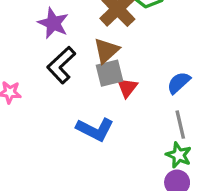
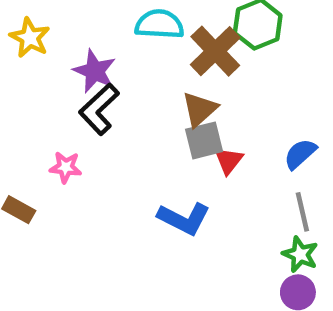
purple star: (53, 23) -> (95, 71), moved
black L-shape: (61, 65) -> (99, 109), moved

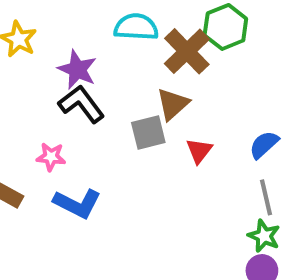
black L-shape: (99, 109) -> (81, 104), turned 96
gray square: (204, 140) -> (148, 132), moved
blue L-shape: (184, 219) -> (77, 203), moved

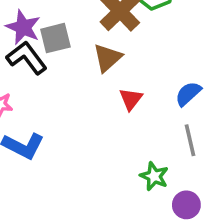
gray square: (148, 132) -> (55, 38), moved
green star: (264, 236) -> (154, 176), moved

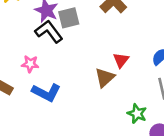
brown triangle: (107, 58) -> (105, 78), moved

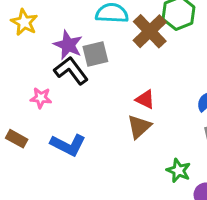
red triangle: (121, 60) -> (145, 99), moved, turned -42
pink star: (30, 64) -> (41, 98), moved

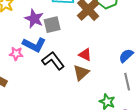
black L-shape: (71, 71) -> (53, 61), moved
blue L-shape: (68, 145) -> (34, 45), moved

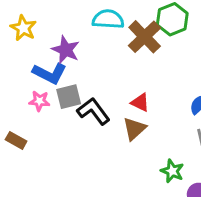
gray square: (52, 25) -> (69, 97), moved
blue L-shape: (34, 45) -> (50, 73), moved

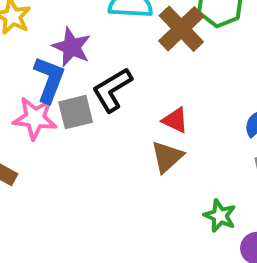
blue L-shape: (50, 73) -> (49, 80), turned -96
pink star: (39, 101) -> (35, 118), size x1.5
black L-shape: (93, 111) -> (112, 90), moved, turned -84

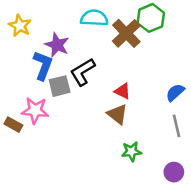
pink star: (35, 118) -> (35, 110), moved
brown triangle: (167, 157) -> (117, 114), turned -40
green star: (220, 216) -> (131, 151), moved, turned -30

